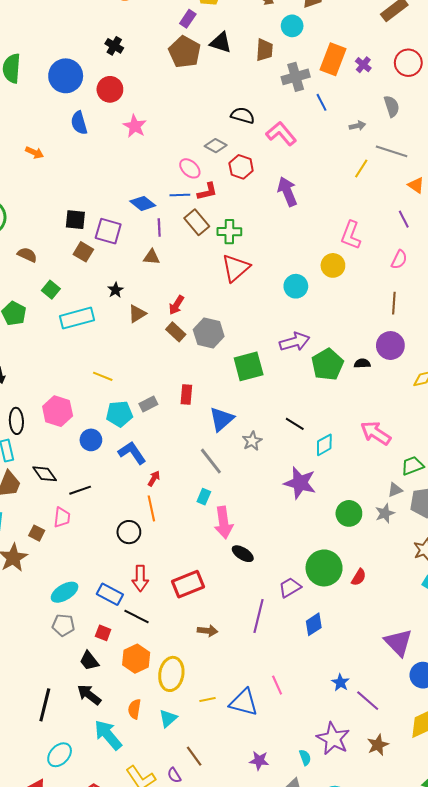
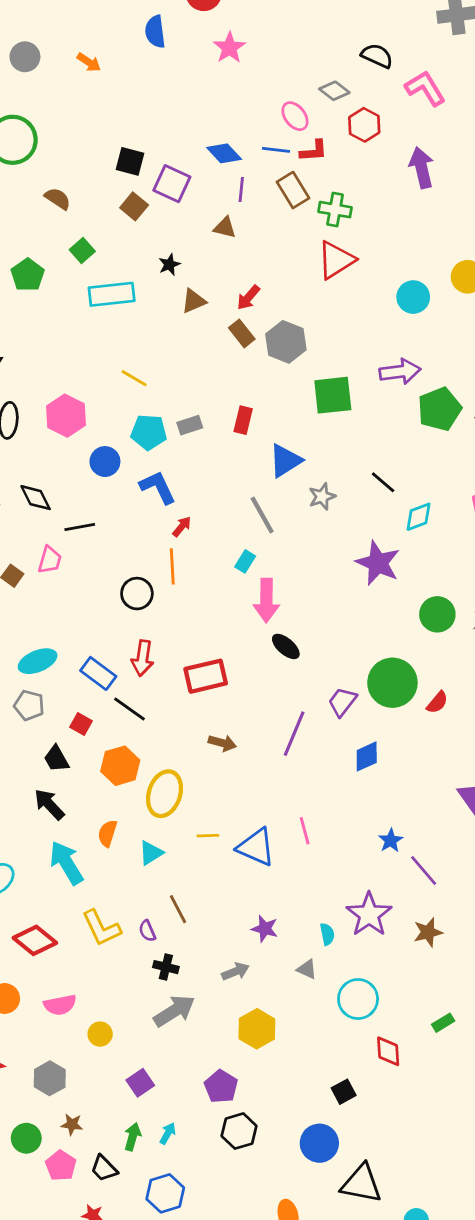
purple trapezoid: (290, 587) -> (342, 702), turned -30

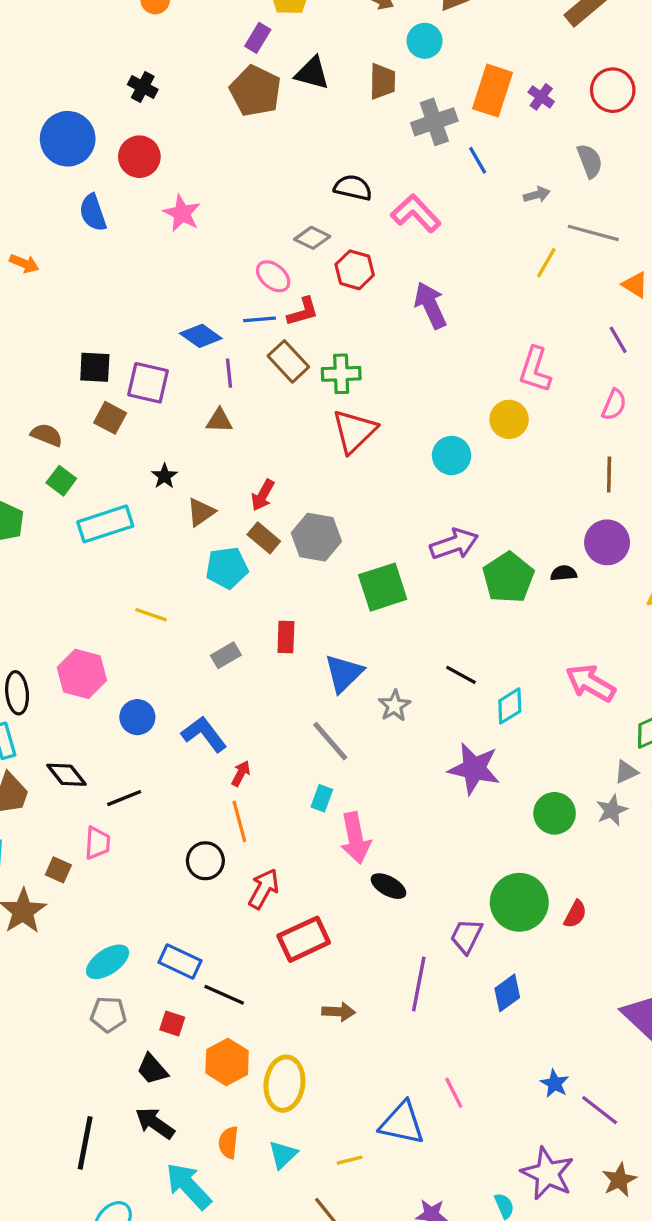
brown semicircle: (58, 199) -> (47, 435), moved
cyan pentagon: (149, 432) -> (227, 568), moved
red arrow: (143, 658) -> (264, 889), moved, turned -148
yellow line: (208, 836) -> (350, 1160), moved

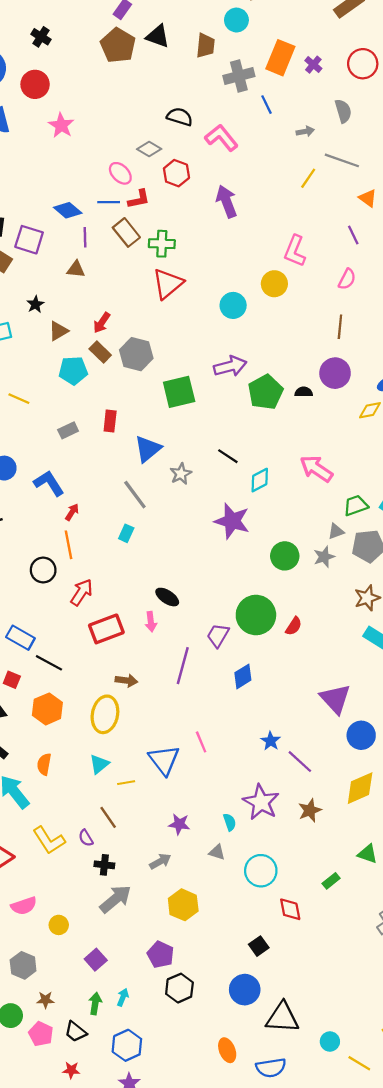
pink arrow: (355, 838) -> (151, 622), moved, size x0.6
yellow ellipse: (284, 1084) -> (105, 714), moved
blue triangle: (402, 1123) -> (164, 760), turned 36
cyan triangle: (283, 1155) -> (99, 764), moved

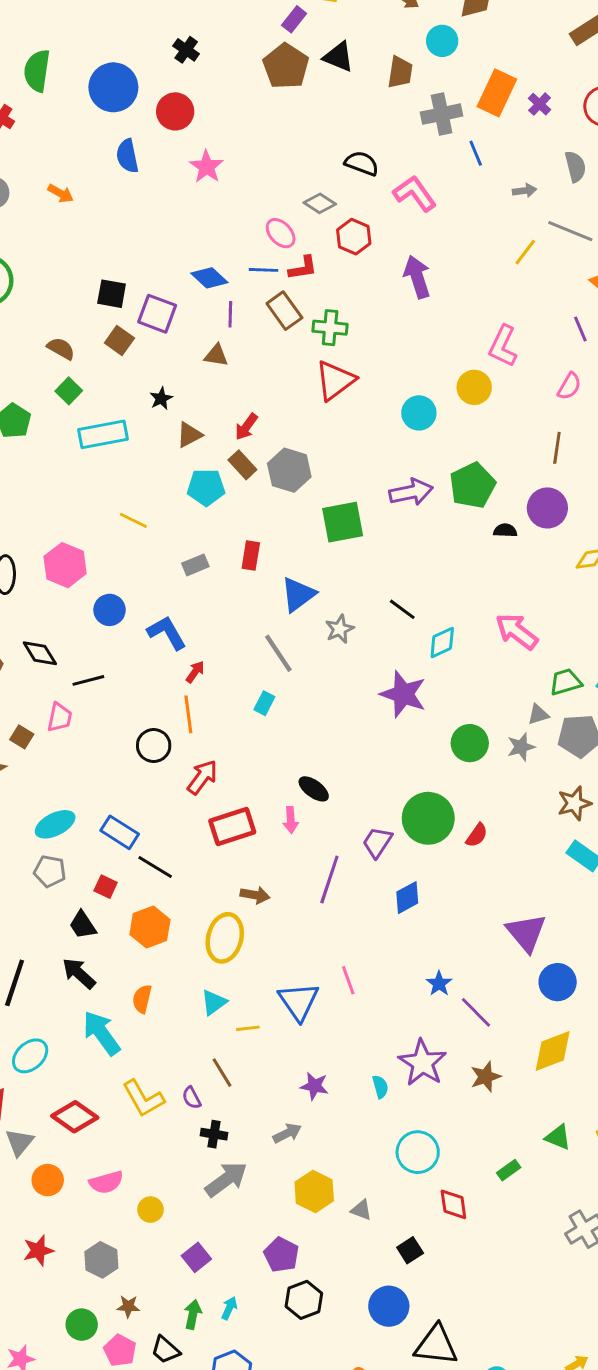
green pentagon: (265, 392) -> (472, 485), moved
gray triangle: (217, 852) -> (361, 1210), moved

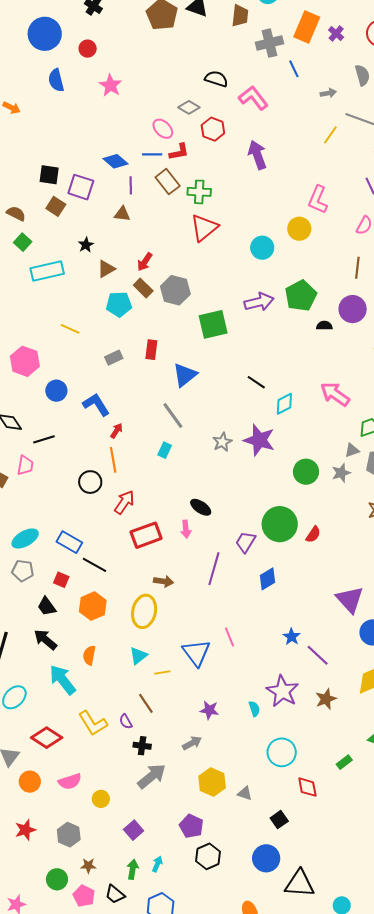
red circle: (175, 111) -> (88, 49), size x0.7
gray star: (340, 629) -> (222, 442), moved

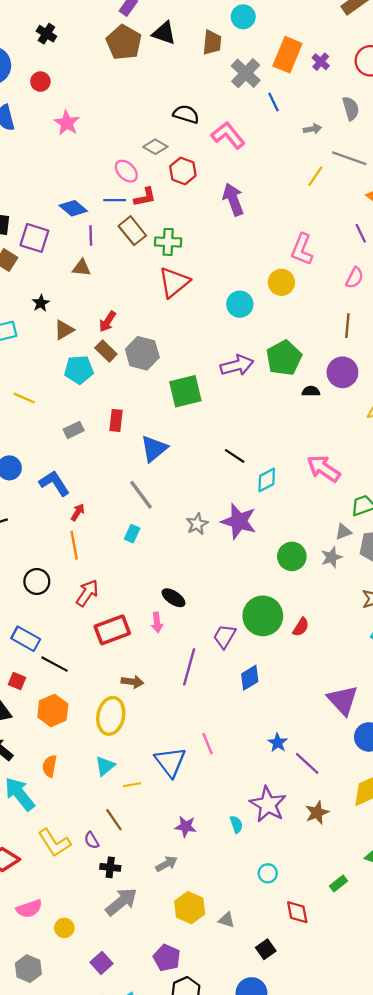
gray cross: (270, 43) -> (246, 73), turned -32
black circle: (90, 482) -> (37, 581), moved
cyan circle: (282, 752) -> (268, 873), size x0.6

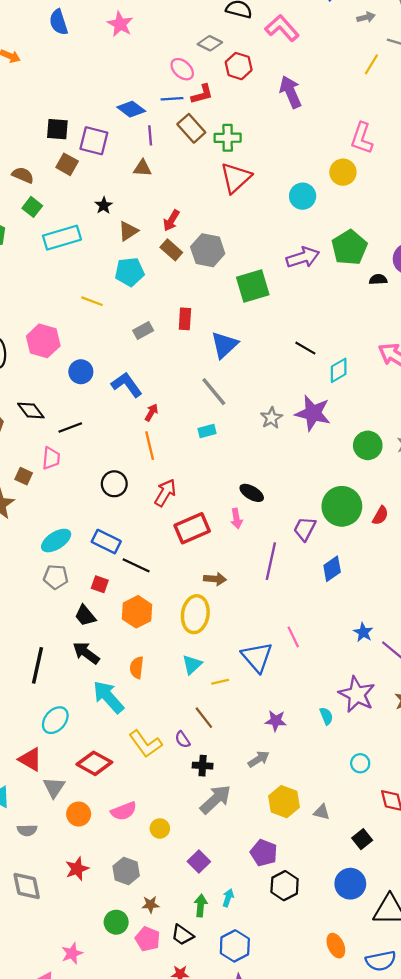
cyan pentagon: (79, 370) -> (130, 272), moved
cyan rectangle: (132, 534) -> (207, 431), turned 54

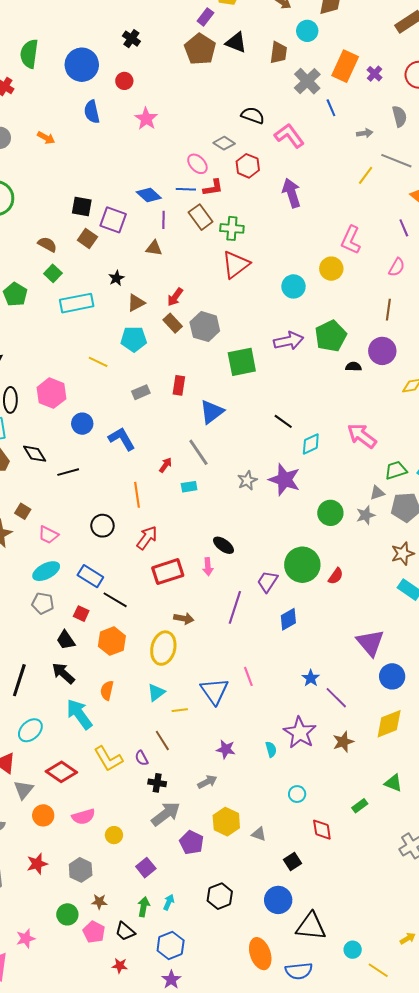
red arrow: (151, 412) -> (166, 465), moved
pink trapezoid: (51, 458) -> (48, 535), moved, turned 105
purple pentagon: (264, 853) -> (192, 842), moved
orange ellipse: (336, 946) -> (260, 954), size x1.4

